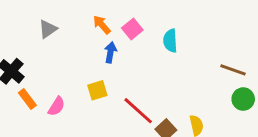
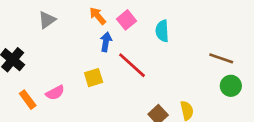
orange rectangle: (27, 99) -> (28, 100), moved
pink semicircle: (57, 106) -> (55, 93), turned 30
red line: (138, 111) -> (132, 65), moved

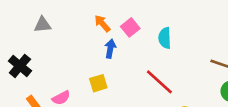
gray triangle: (47, 20) -> (43, 25), moved, turned 30
red line: (132, 65) -> (159, 82), moved

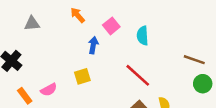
orange arrow: (102, 23) -> (78, 15), moved

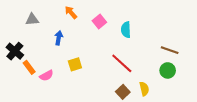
blue arrow: (93, 45) -> (59, 38), moved
green circle: (203, 84) -> (168, 70), moved
orange rectangle: (25, 96) -> (29, 67), moved

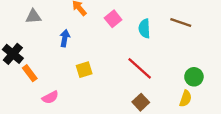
brown line: (170, 50) -> (181, 22), moved
pink semicircle: (46, 76) -> (50, 97), moved
yellow semicircle: (144, 89) -> (186, 99), moved, turned 32

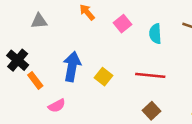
blue arrow: (65, 38) -> (72, 67), moved, size x1.6
red line: (140, 68) -> (150, 75), turned -36
yellow square: (84, 70) -> (104, 77), moved, turned -35

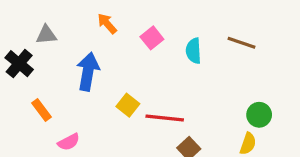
black cross: (18, 60) -> (19, 64), moved
blue arrow: (72, 67) -> (88, 72), moved
red line: (150, 75) -> (165, 118), moved

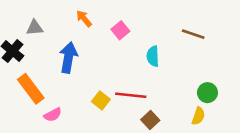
cyan semicircle: (194, 51) -> (153, 56), moved
yellow square: (128, 105) -> (101, 100), moved
orange rectangle: (42, 110) -> (31, 89), size x1.6

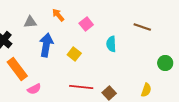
gray triangle: (35, 28) -> (30, 22), moved
green circle: (207, 93) -> (165, 63), moved
red line: (131, 95) -> (81, 87), moved
yellow square: (101, 100) -> (74, 54), moved

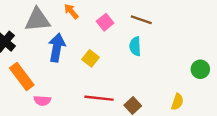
gray triangle: (30, 22) -> (37, 20), size x1.6
brown line: (142, 27) -> (141, 20), moved
pink semicircle: (34, 89) -> (42, 101), turned 32

